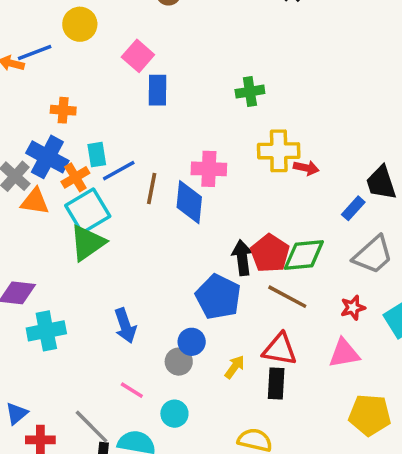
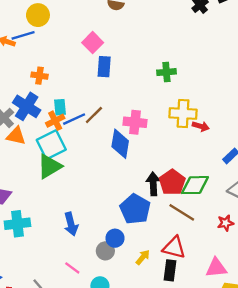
yellow circle: (80, 24) -> (38, 15), moved
orange cross: (75, 177) -> (55, 121), moved
brown line: (152, 188) -> (94, 115), moved, turned 30
pink triangle: (344, 353) -> (216, 268), moved

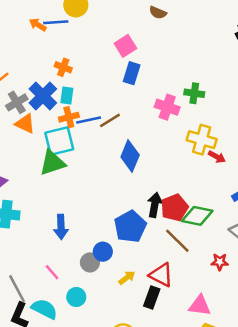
cyan rectangle: (60, 107) -> (67, 96), moved
pink cross: (135, 122) -> (167, 107), moved

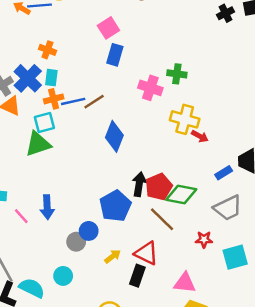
cyan square: (59, 141) -> (44, 123), size x0.7
pink line: (52, 272) -> (21, 216), moved

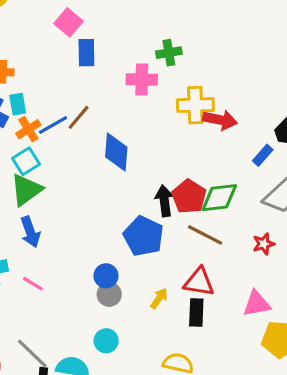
red arrow: (200, 136) -> (220, 120), size x1.5
blue arrow: (47, 207) -> (30, 232), moved
blue circle: (89, 231) -> (106, 276), moved

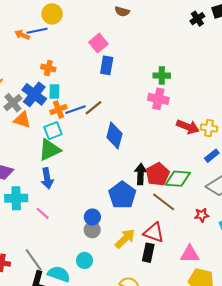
pink cross: (142, 79) -> (158, 99), moved
yellow cross: (195, 105) -> (209, 128), moved, size x0.7
yellow arrow: (159, 298) -> (125, 239), size x1.5

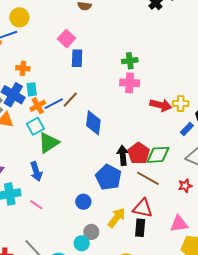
green triangle: (50, 150) -> (49, 143), moved
gray circle: (92, 230) -> (91, 232), moved

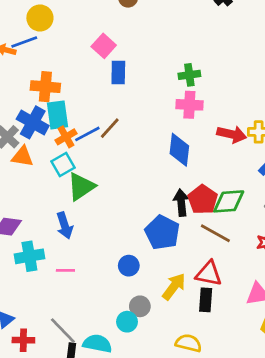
orange cross: (23, 68) -> (45, 87), size x1.5
cyan rectangle: (32, 89) -> (57, 115), size x1.5
blue diamond: (93, 123) -> (179, 150), moved
pink line: (36, 205) -> (65, 270), turned -32

